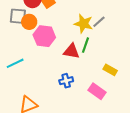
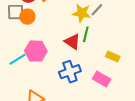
pink hexagon: (44, 36) -> (36, 51), moved
red triangle: (71, 51) -> (72, 42), turned 30
blue cross: (66, 81) -> (70, 72), size x1.5

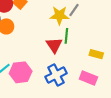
red triangle: (72, 42) -> (54, 45), turned 30
pink hexagon: (36, 51) -> (21, 72), moved

